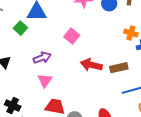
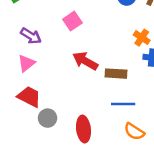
purple arrow: (42, 58) -> (31, 36), turned 36

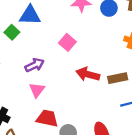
purple arrow: (31, 36) -> (35, 65), turned -42

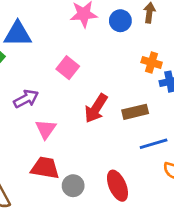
red arrow: (88, 74) -> (96, 108), turned -70
pink triangle: (37, 90) -> (46, 129), moved

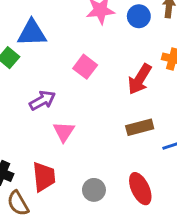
red arrow: (96, 108) -> (140, 79), moved
brown rectangle: (135, 112) -> (140, 127), moved
red trapezoid: (45, 168) -> (44, 177), moved, turned 76

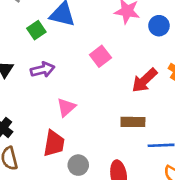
purple arrow: (42, 100) -> (42, 70), moved
red trapezoid: (44, 177) -> (54, 143), moved

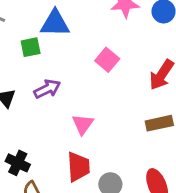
green square: (36, 30) -> (31, 47), turned 36

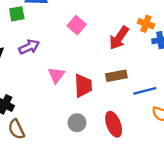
red trapezoid: (78, 167) -> (83, 86), moved

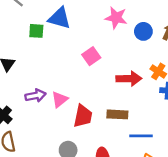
red arrow: (119, 38) -> (129, 79), turned -140
purple arrow: (29, 47) -> (35, 96), moved

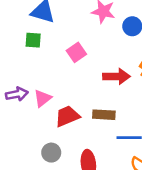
green square: (36, 31) -> (33, 40), moved
red trapezoid: (83, 116) -> (67, 116), turned -125

